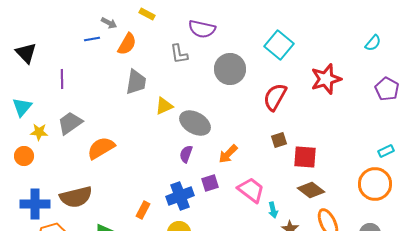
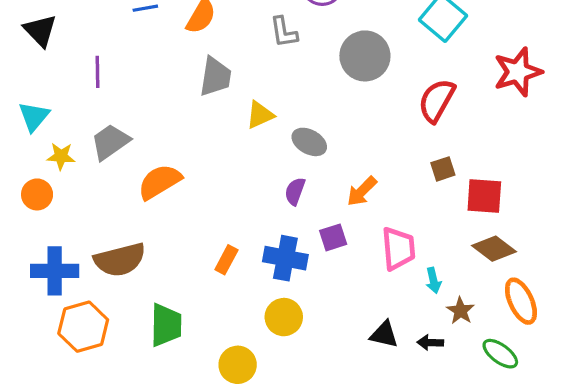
gray ellipse: (195, 123) -> (309, 142), size x0.7
pink trapezoid: (251, 190) -> (398, 249), turned 48
blue cross: (180, 196) -> (285, 258), turned 32
orange rectangle: (143, 210) -> (226, 260), moved

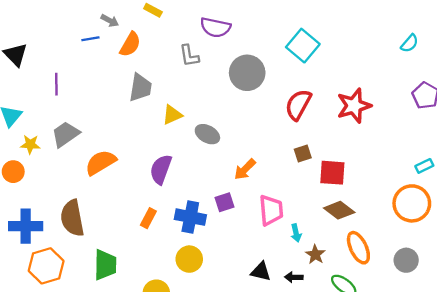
red star: (518, 72) -> (354, 106), moved
purple semicircle: (295, 191) -> (161, 169), moved, size x1.5
brown semicircle: (120, 260) -> (72, 218), turned 93

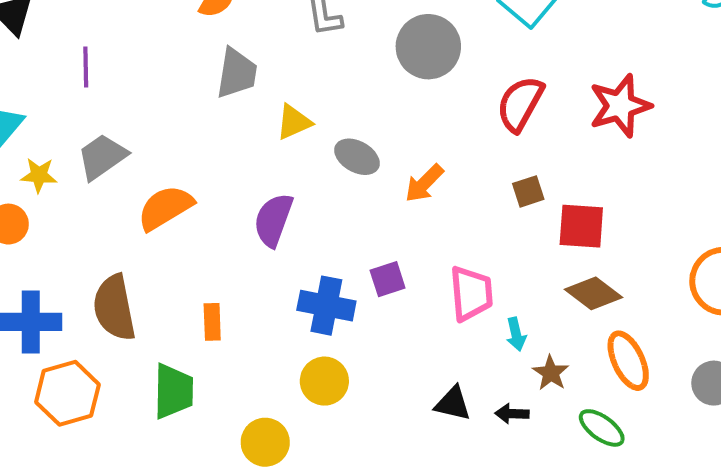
orange arrow: (245, 169) -> (424, 183), moved
orange rectangle: (148, 218) -> (212, 322), moved, turned -30

